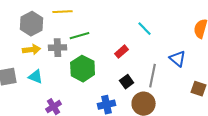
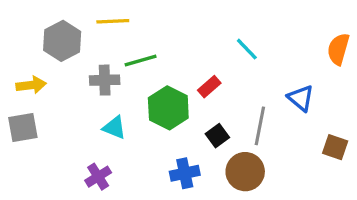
yellow arrow: (32, 50) -> (31, 85), moved
green hexagon: (83, 69) -> (168, 108), moved
cyan triangle: (36, 77) -> (114, 127), moved

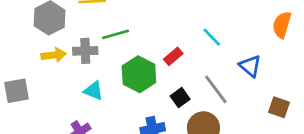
cyan line: (247, 49) -> (212, 37), moved
yellow arrow: (31, 85) -> (54, 55), moved
gray line: (260, 126) -> (216, 89), turned -48

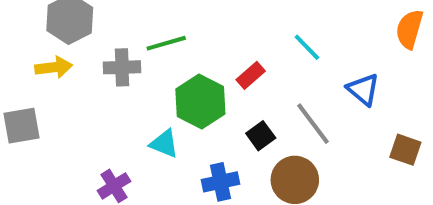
yellow arrow: (54, 55) -> (54, 67), moved
cyan triangle: (94, 91) -> (164, 144), moved

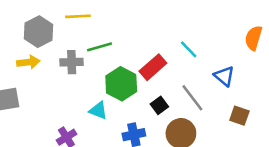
red rectangle: (251, 75) -> (153, 67), size x1.5
brown square: (405, 150) -> (239, 116), moved

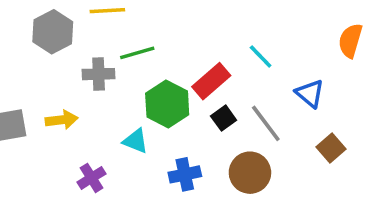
yellow arrow: (28, 62) -> (62, 120), moved
black square: (159, 105) -> (224, 118), moved
brown square: (239, 116) -> (331, 148), turned 30

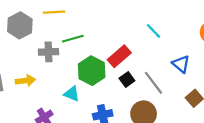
cyan line: (261, 56) -> (153, 31), moved

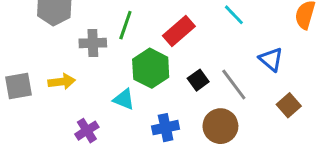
green line: (73, 39) -> (125, 25), turned -55
red rectangle: (119, 56) -> (179, 31), moved

